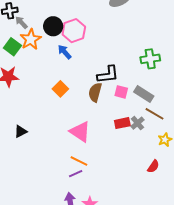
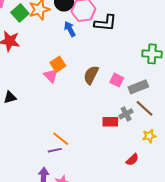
black L-shape: (108, 75) -> (105, 23), moved
gray rectangle: (144, 94) -> (138, 87), turned -66
red rectangle: (122, 123) -> (110, 122), moved
pink triangle: (80, 132) -> (51, 76), moved, size x0.7

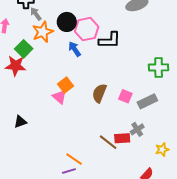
green square: (20, 13) -> (24, 49), moved
brown line: (145, 108) -> (108, 142), moved

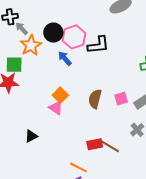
green square: (24, 49) -> (14, 65), turned -36
pink square: (125, 96) -> (121, 99), turned -32
black triangle: (20, 122) -> (31, 136), moved
red rectangle: (122, 138) -> (95, 144), moved

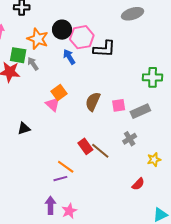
gray arrow: (22, 28) -> (33, 64), moved
orange star: (31, 45) -> (38, 39), turned -30
red rectangle: (95, 144) -> (85, 146), turned 56

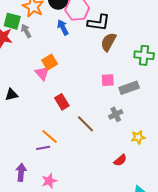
brown semicircle: (93, 102) -> (108, 42), moved
red rectangle: (85, 146) -> (62, 102), moved
purple arrow: (50, 205) -> (21, 172), moved

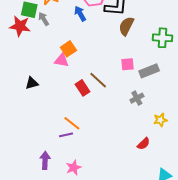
pink triangle: (42, 73) -> (62, 60), turned -35
brown line: (85, 124) -> (98, 80), moved

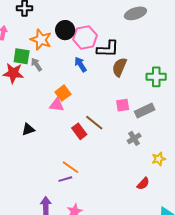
blue arrow: (80, 14) -> (80, 64), moved

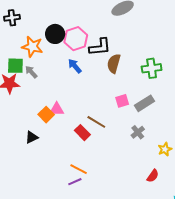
orange square: (63, 93) -> (46, 115), moved

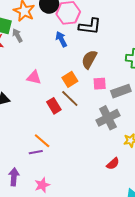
brown semicircle: (114, 64) -> (89, 59), moved
orange square: (46, 115) -> (70, 79), moved
gray cross: (138, 132) -> (108, 118), size x1.6

